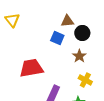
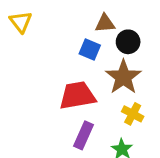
brown star: (79, 56) -> (123, 77), size x1.6
red trapezoid: (31, 68) -> (77, 95), moved

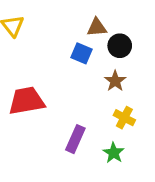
brown star: (123, 77) -> (115, 81), size x0.6
red trapezoid: (77, 95) -> (26, 101), moved

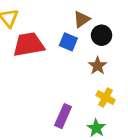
brown triangle: (97, 27) -> (82, 19), turned -30
red trapezoid: (26, 101) -> (29, 44), moved

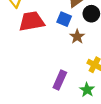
brown star: (98, 66) -> (77, 37), moved

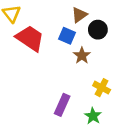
red trapezoid: (32, 21) -> (30, 38), turned 44

